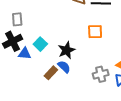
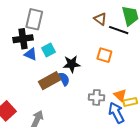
gray rectangle: (17, 19) -> (34, 19), size x1.5
brown rectangle: (51, 73) -> (50, 81), size x1.5

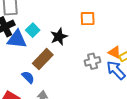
blue triangle: (31, 54) -> (17, 39), size x1.5
blue semicircle: (64, 79) -> (28, 77), moved

